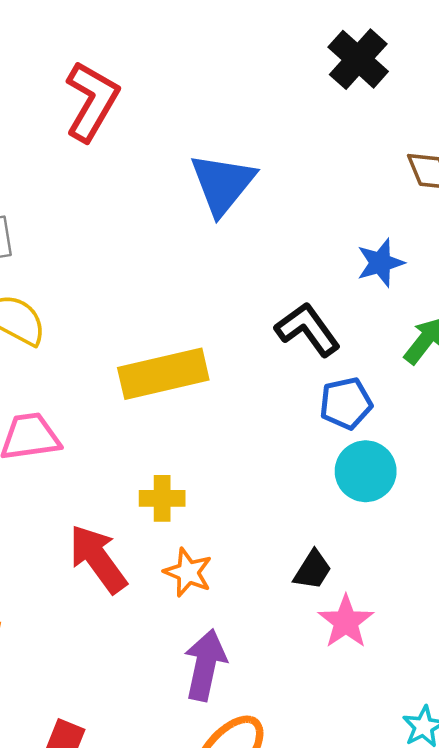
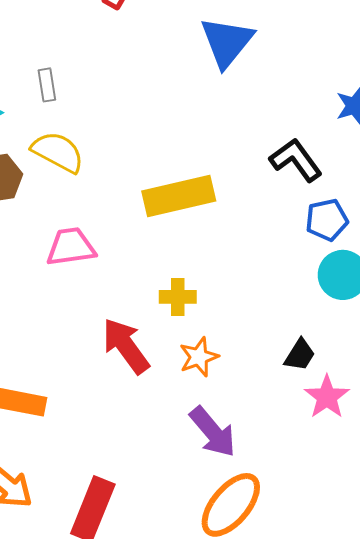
orange star: (188, 572) -> (199, 357), turned 30
purple arrow: (205, 665) -> (213, 432), turned 128

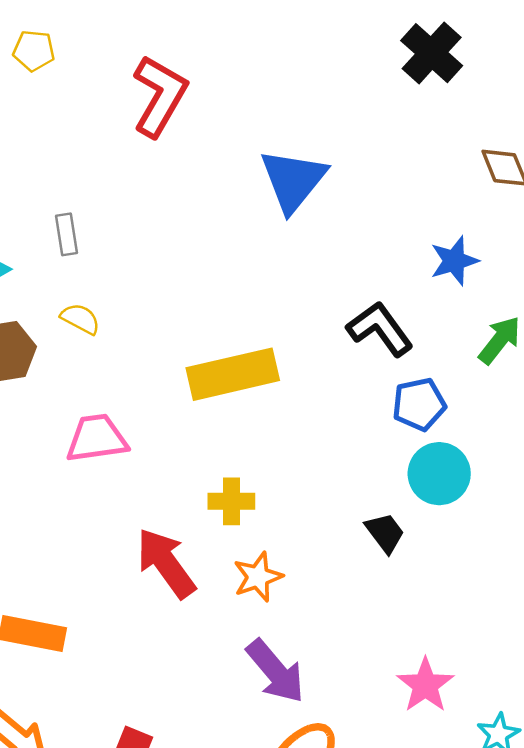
yellow semicircle: (58, 152) -> (80, 319), size x0.6
black trapezoid: (300, 355) -> (385, 533), moved, turned -69
pink star: (327, 397) -> (425, 685), moved

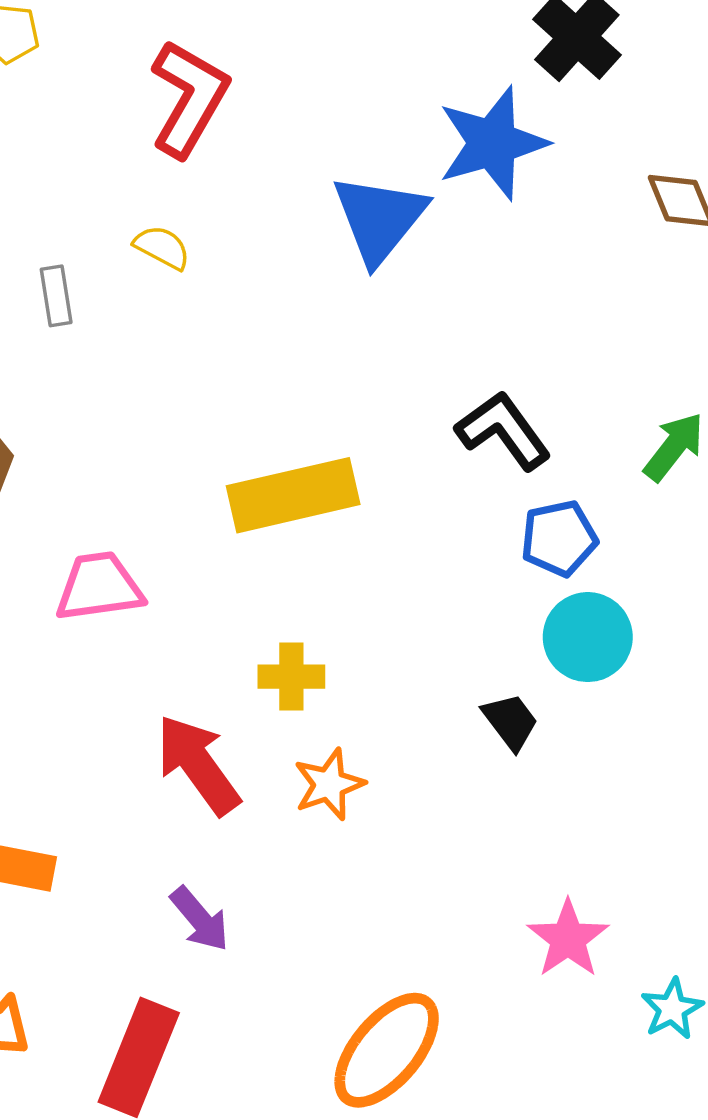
blue star: (454, 261) -> (493, 143), moved, size x1.6
yellow semicircle: (80, 319) -> (162, 247), moved
purple arrow: (275, 671) -> (200, 919), moved, size x0.7

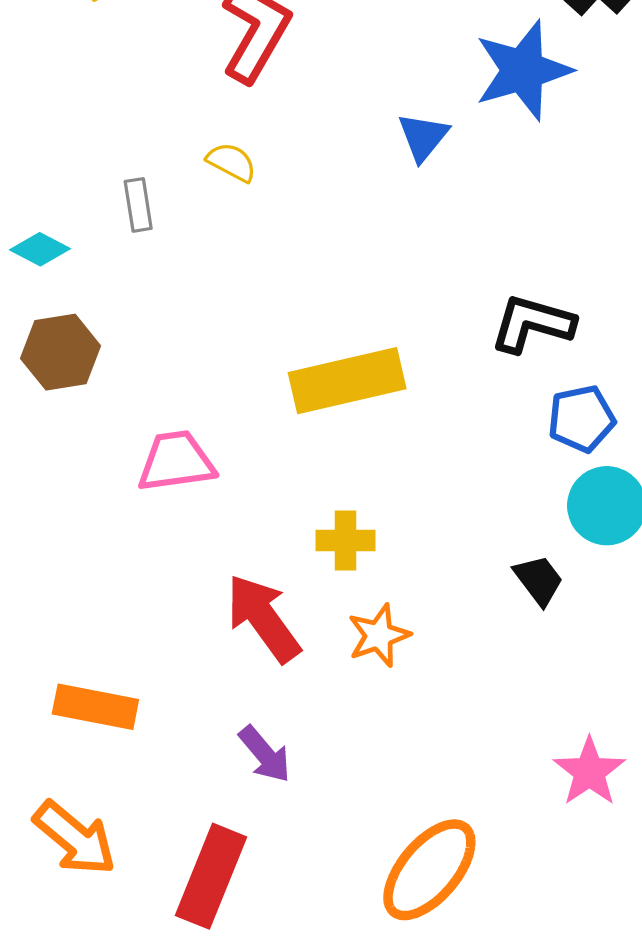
blue triangle: (379, 219) -> (423, 137), size x0.6
black L-shape: (503, 431) -> (532, 324), turned -38

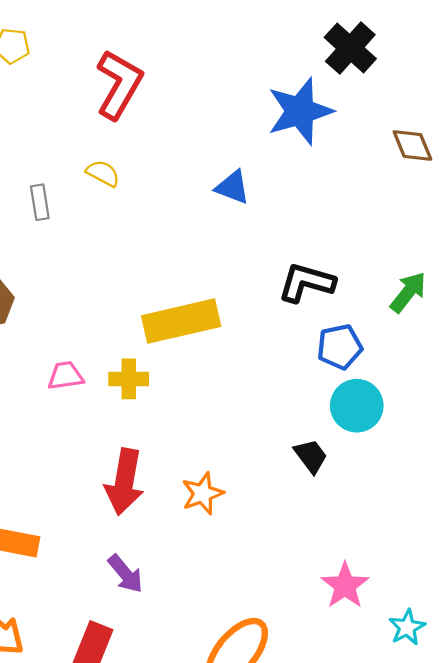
blue triangle: (423, 137) -> (233, 187), moved, turned -48
pink trapezoid: (176, 461) -> (65, 376), size x0.7
yellow cross: (346, 541) -> (129, 379), moved
red arrow: (263, 618) -> (124, 482), turned -134

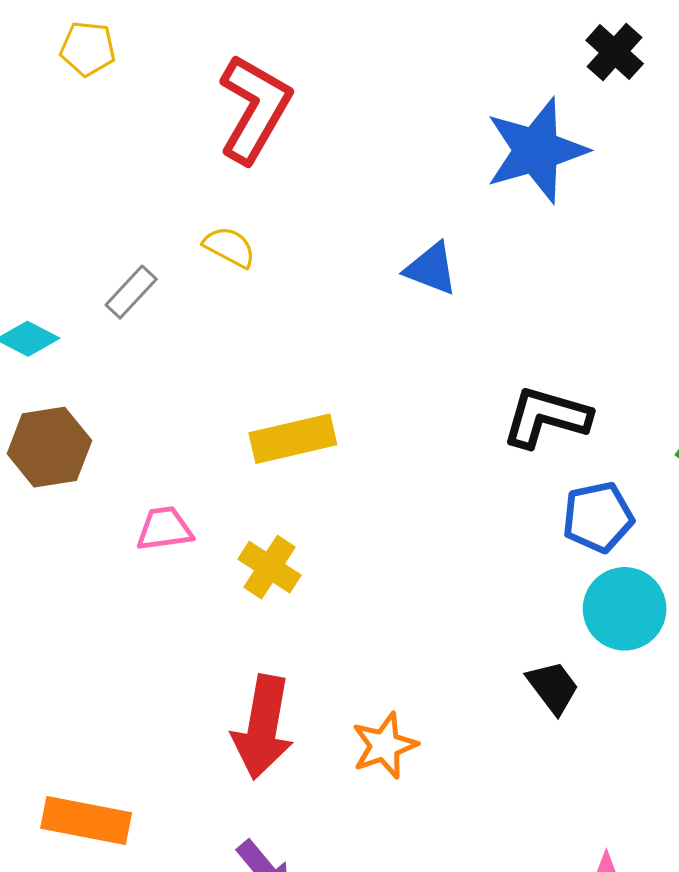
black cross: (350, 48) -> (615, 52), size x0.7
gray rectangle: (40, 202) -> (131, 292), turned 52
yellow rectangle: (181, 321) -> (293, 439), moved, size x0.7
pink trapezoid: (65, 376) -> (164, 529), moved
yellow cross: (129, 379) -> (269, 567), turned 33

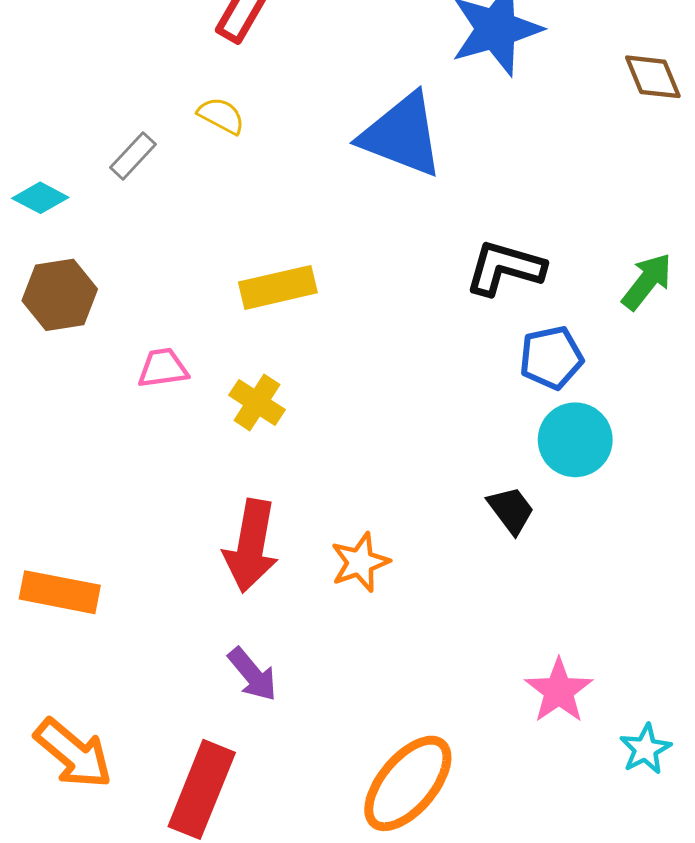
blue triangle: (431, 269) -> (402, 135), size x1.8
orange rectangle: (86, 821) -> (60, 592), moved

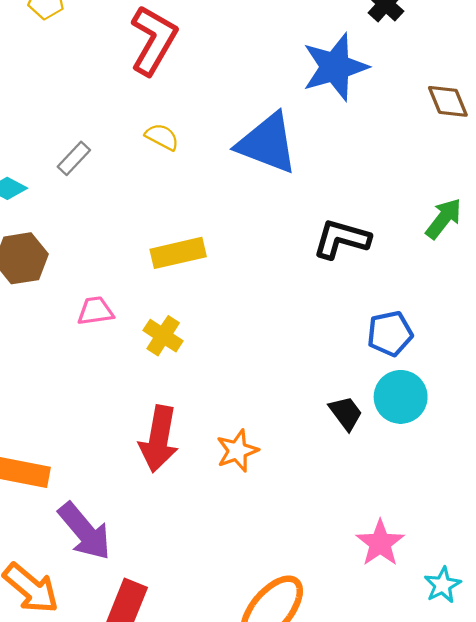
yellow semicircle: (221, 116) -> (162, 137), moved
green arrow: (647, 281) -> (444, 219), moved
blue pentagon: (551, 358) -> (390, 334), moved
cyan circle: (575, 440) -> (401, 397), moved
purple arrow: (252, 674) -> (85, 531), moved, size x1.5

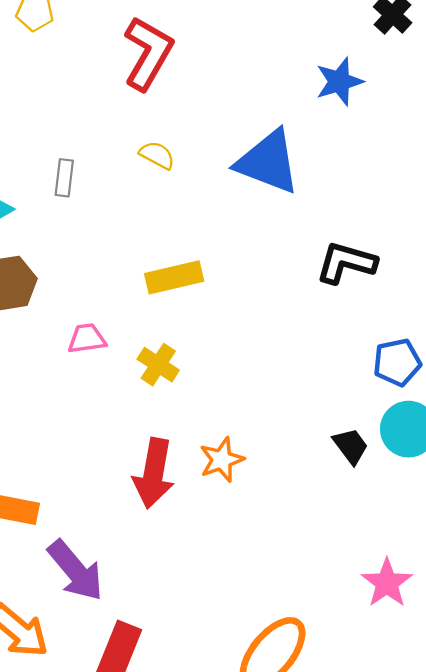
blue star: (335, 67) -> (339, 82), size x0.7
gray rectangle: (74, 158) -> (64, 178), turned -36
orange star: (237, 451) -> (222, 460), moved

